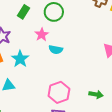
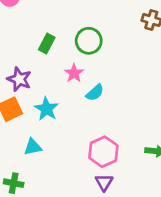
cyan semicircle: (56, 50) -> (95, 93), turned -48

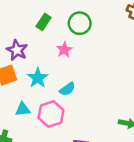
cyan semicircle: (95, 93) -> (67, 89), moved
pink hexagon: (103, 152) -> (51, 114), moved

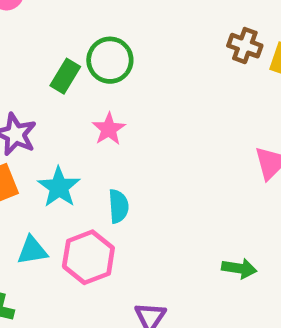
green circle: (80, 23) -> (110, 60), moved
cyan semicircle: (67, 89) -> (118, 206), turned -56

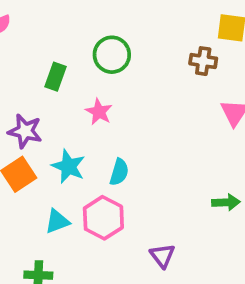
brown cross: (245, 46) -> (203, 61), moved
green circle: (110, 60) -> (112, 55), moved
cyan semicircle: (118, 206) -> (119, 172), turned 32

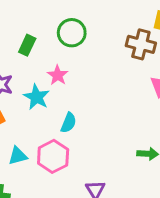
brown cross: (203, 61) -> (141, 44), size x1.4
cyan star: (68, 166) -> (37, 97), moved

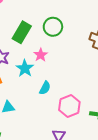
green rectangle: (27, 45) -> (22, 32), size x1.5
pink hexagon: (53, 156) -> (69, 106), moved

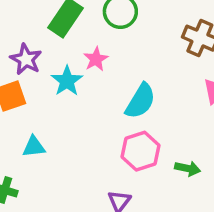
cyan semicircle: (45, 88) -> (140, 101), moved, size x1.5

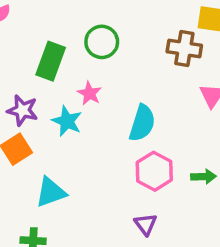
cyan triangle: (34, 147) -> (51, 192), size x1.4

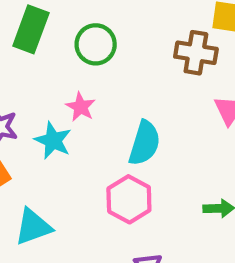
green rectangle: (51, 61) -> (31, 29), moved
pink hexagon: (154, 171) -> (129, 199), moved

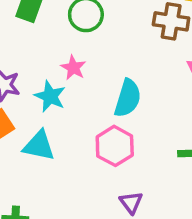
cyan triangle: (33, 227) -> (39, 146), moved, turned 32

